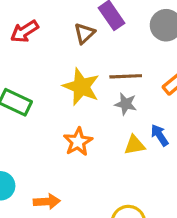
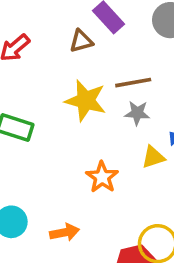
brown triangle: (84, 33) -> (81, 41), turned 35
orange star: (78, 142) -> (102, 177), moved

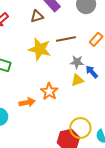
gray star: (137, 113) -> (77, 62), moved
orange arrow: (65, 232) -> (27, 102), moved

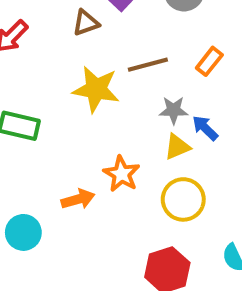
yellow circle: (80, 128) -> (183, 199), moved

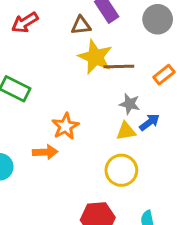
yellow star: (96, 89) -> (95, 57), moved
blue arrow: (205, 128) -> (150, 122), turned 85
orange star: (122, 174) -> (65, 126), moved

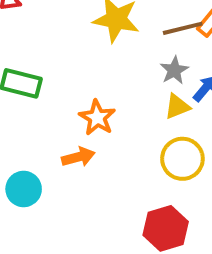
brown line: (119, 66) -> (183, 28), moved
gray star: (130, 104) -> (174, 70), turned -30

